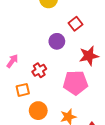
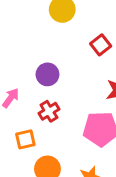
purple circle: (57, 41) -> (47, 74), moved

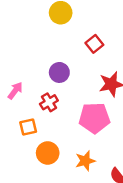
purple circle: (47, 74) -> (59, 72), moved

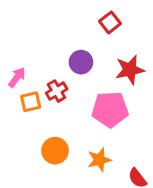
purple circle: (59, 72) -> (81, 62), moved
orange square: (28, 127) -> (31, 102), moved

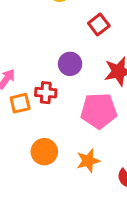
red cross: (57, 91) -> (46, 93), turned 35

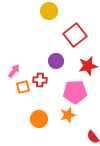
red square: (99, 24) -> (75, 35), size x1.6
orange star: (88, 161) -> (68, 115), moved

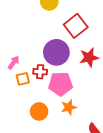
purple circle: (56, 61) -> (56, 52), size x1.6
pink pentagon: (75, 92) -> (60, 84), moved

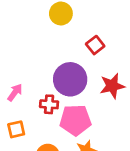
red square: (76, 26) -> (95, 45), size x0.6
orange square: (23, 79) -> (16, 129), moved

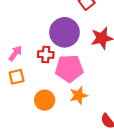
pink arrow: (15, 92) -> (15, 53), moved

